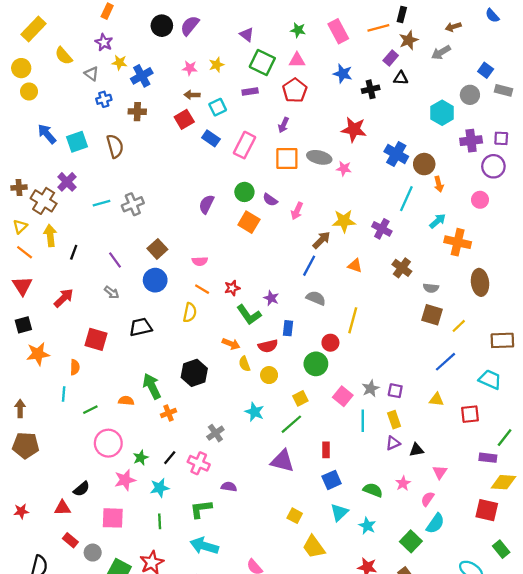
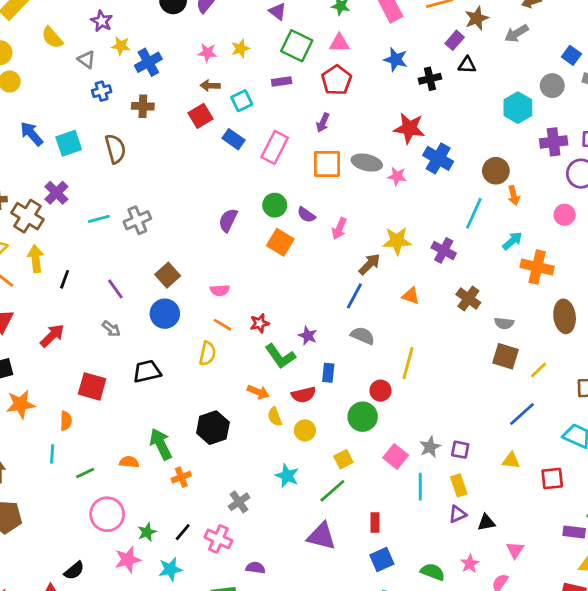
blue cross: (396, 154) -> (438, 158), moved

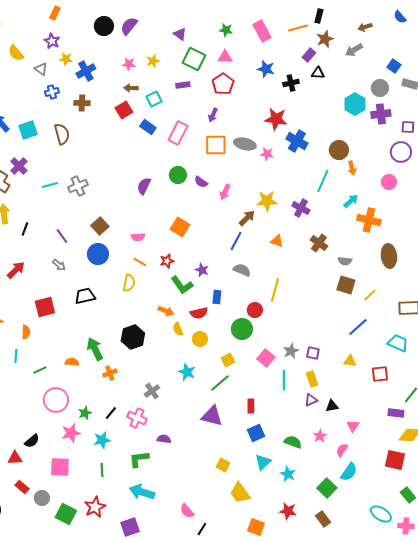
purple cross: (554, 142) -> (381, 114), moved
orange square: (280, 242) -> (180, 227), moved
red square: (92, 386) -> (45, 307), turned -30

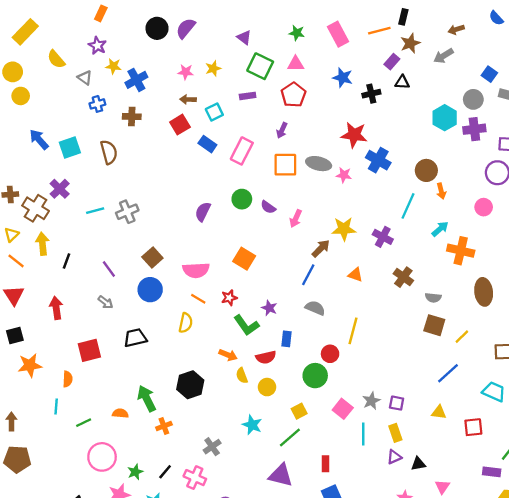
pink semicircle: (138, 237) -> (196, 270), size x1.6
red arrow: (16, 270) -> (56, 308), turned -54

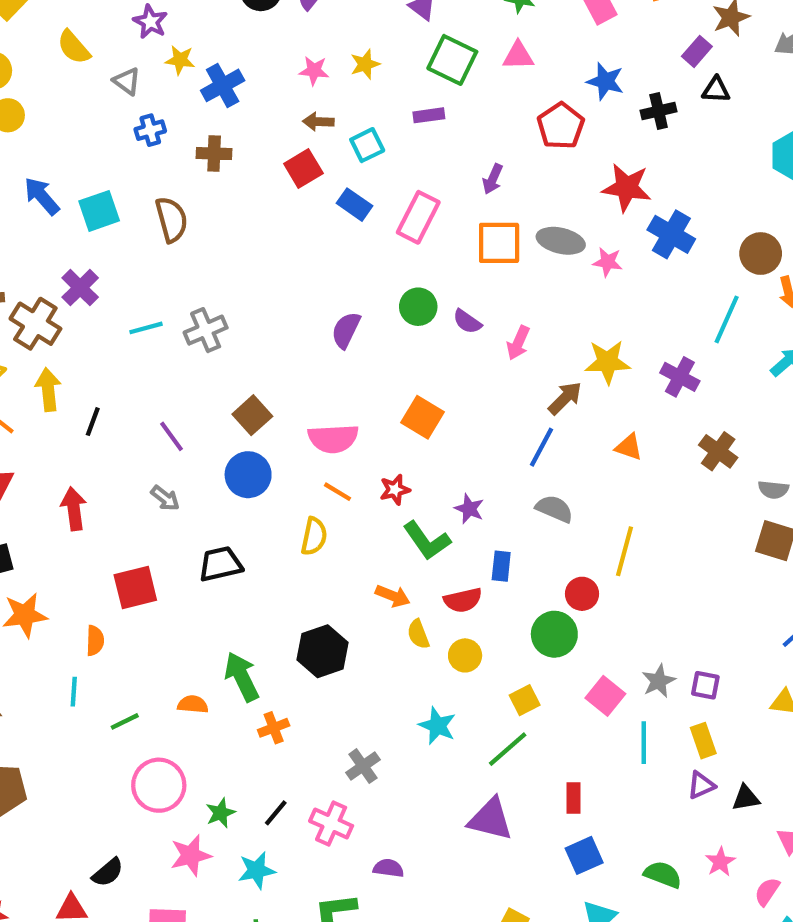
red pentagon: (293, 95) -> (561, 126), moved

